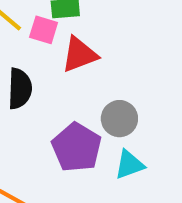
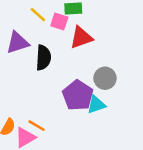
cyan triangle: (129, 165) -> (96, 105), moved

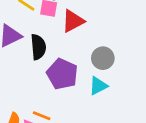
purple pentagon: (78, 95) -> (62, 74), moved

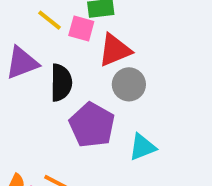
gray circle: (103, 58) -> (129, 84), moved

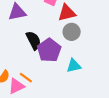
black semicircle: (61, 83) -> (33, 40), moved, turned -36

